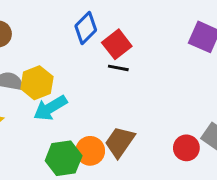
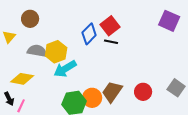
blue diamond: (86, 28) -> (89, 34), moved
red circle: (186, 148) -> (143, 92), moved

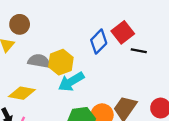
brown circle: (30, 19) -> (20, 24), moved
black line: (111, 42) -> (139, 51), moved

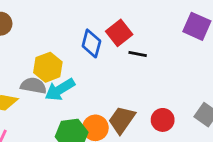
blue diamond: (99, 42) -> (91, 43), turned -30
gray semicircle: (39, 61) -> (33, 86), moved

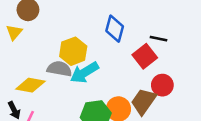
red square: (119, 33) -> (145, 56), moved
red circle: (163, 120) -> (162, 85), moved

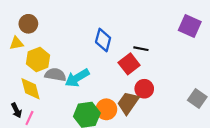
yellow triangle: (14, 32) -> (16, 43), turned 40
yellow hexagon: (73, 51) -> (38, 60), moved
yellow diamond: (30, 85) -> (31, 89), turned 65

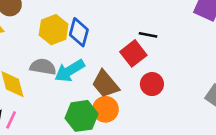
blue diamond: (103, 40) -> (79, 32), moved
yellow hexagon: (38, 60) -> (54, 30), moved
brown trapezoid: (128, 103) -> (105, 84), moved, turned -75

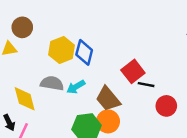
black line: (148, 35) -> (146, 85), moved
cyan arrow: (70, 71) -> (76, 87), size x0.7
red circle: (152, 84) -> (166, 106), moved

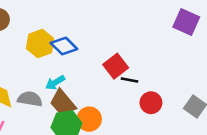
blue diamond: (84, 52) -> (64, 46), turned -60
gray semicircle: (52, 83) -> (30, 99), moved
brown trapezoid: (108, 99) -> (63, 103), moved

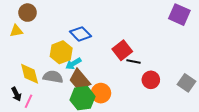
yellow hexagon: (40, 43) -> (61, 52), moved

